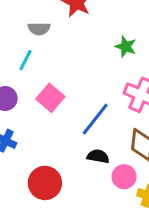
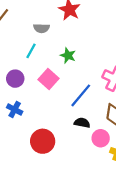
green star: (126, 47) -> (68, 56), moved

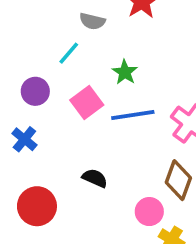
blue line: (81, 95) -> (133, 115), moved, turned 30
black semicircle: (82, 123) -> (95, 178), moved
red circle: (43, 141) -> (37, 206), moved

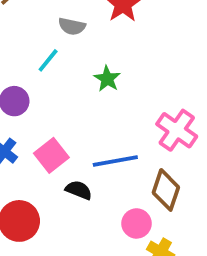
pink square: (87, 103) -> (51, 155), moved
blue line: (133, 115) -> (115, 161), moved

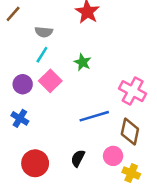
gray semicircle: (72, 26) -> (44, 32), moved
pink square: (51, 155) -> (50, 81), moved
black semicircle: (79, 190) -> (78, 158), moved, turned -78

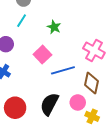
pink square: (50, 81) -> (42, 55), moved
black semicircle: (78, 158) -> (49, 104), size x1.6

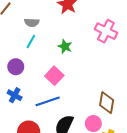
pink cross: (94, 51) -> (106, 31), moved
blue line: (63, 70) -> (48, 101), moved

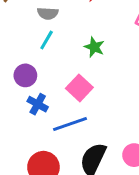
blue cross: (15, 95) -> (38, 104), moved

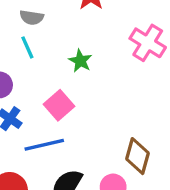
cyan line: (47, 40) -> (27, 47), turned -60

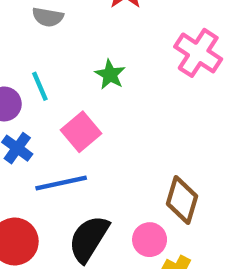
cyan line: (27, 47) -> (40, 86), moved

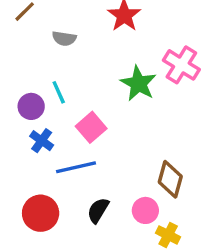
green star: (110, 75) -> (138, 84), moved, size x1.5
black semicircle: (89, 239) -> (98, 210), size x0.7

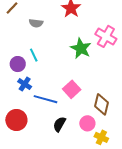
pink square: (91, 127) -> (72, 89), moved
blue line: (76, 167) -> (46, 99), turned 30
red circle: (41, 213) -> (16, 120), moved

